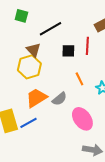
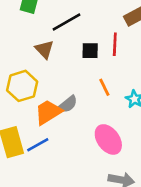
yellow hexagon: (29, 67) -> (22, 86), moved
gray semicircle: (59, 99) -> (68, 104), moved

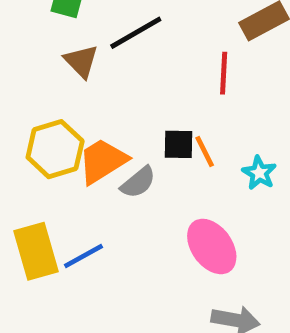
brown triangle: (44, 49) -> (81, 61), moved
black square: (90, 51) -> (179, 144), moved
orange trapezoid: (48, 112) -> (103, 161), moved

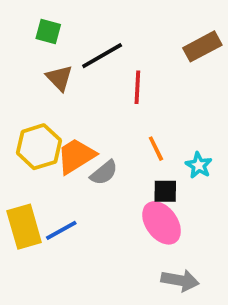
red line: (224, 73) -> (137, 87), moved
black square: (179, 144) -> (165, 191), moved

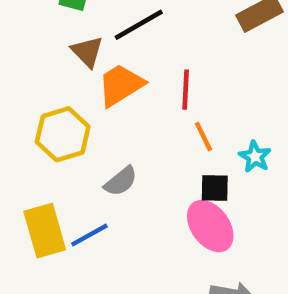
red line: (137, 87) -> (186, 90), moved
orange trapezoid: (76, 156) -> (121, 85), moved
gray semicircle: (104, 173) -> (121, 181), moved

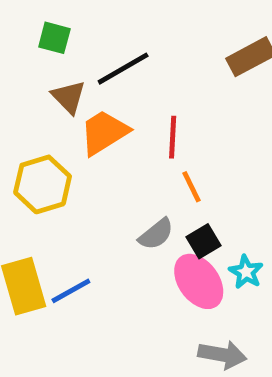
cyan star: (255, 157) -> (246, 272), moved
gray semicircle: (121, 181) -> (156, 234), moved
black square: (215, 188) -> (203, 241), turned -32

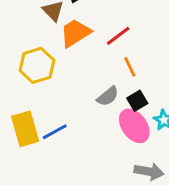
red line: (173, 137) -> (118, 36), turned 50

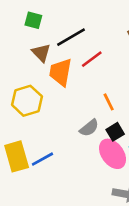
orange trapezoid: (75, 33) -> (61, 72), turned -48
red line: (118, 36) -> (92, 59), moved

